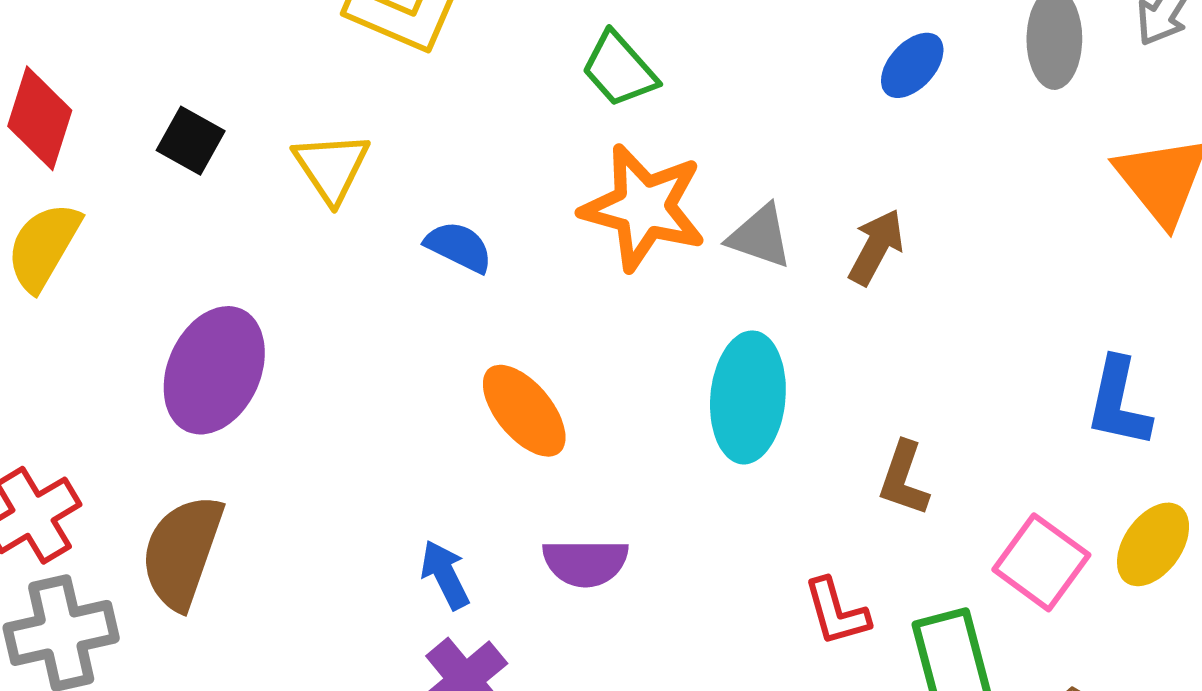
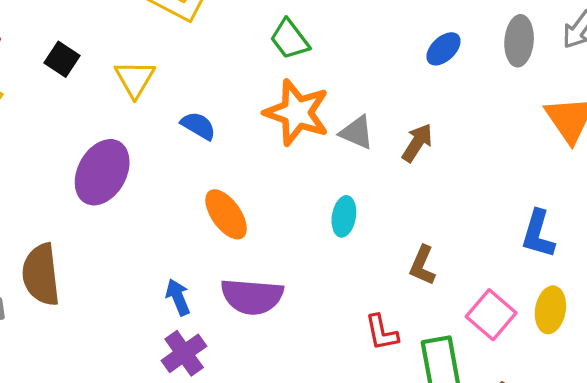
purple ellipse: (214, 370) -> (102, 172), moved
cyan ellipse: (748, 397) -> (344, 216), size x0.6
yellow ellipse: (1153, 544) -> (550, 310), turned -30
brown semicircle: (182, 552) -> (41, 275), turned -30
purple semicircle: (585, 563) -> (252, 296), size x1.4

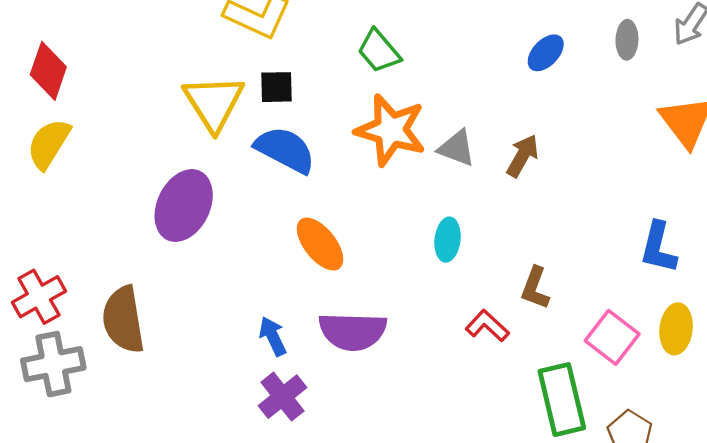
gray ellipse: (519, 41) -> (627, 40), size x0.7
black square: (62, 59) -> (276, 87), moved, turned -32
yellow triangle: (135, 79) -> (214, 103), size x1.4
blue semicircle: (198, 126) -> (285, 150), size x1.6
red L-shape: (382, 332) -> (487, 326), moved, turned 147

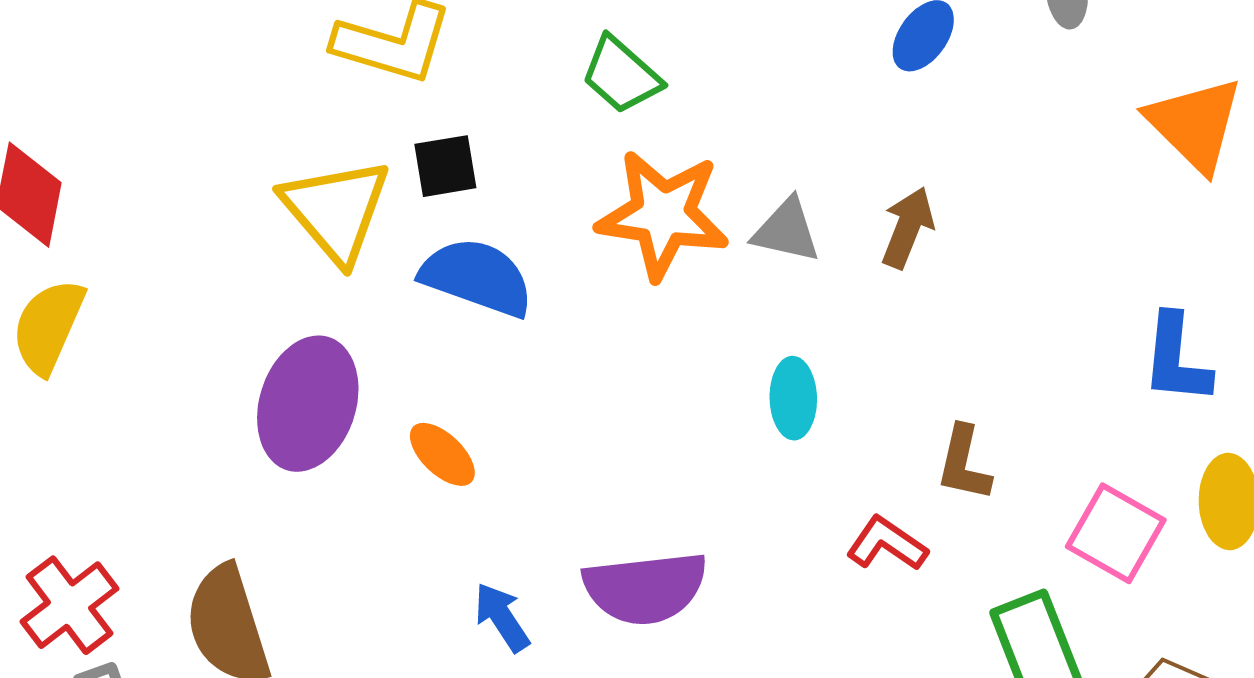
orange ellipse: (320, 244) -> (442, 454), moved, size x0.7

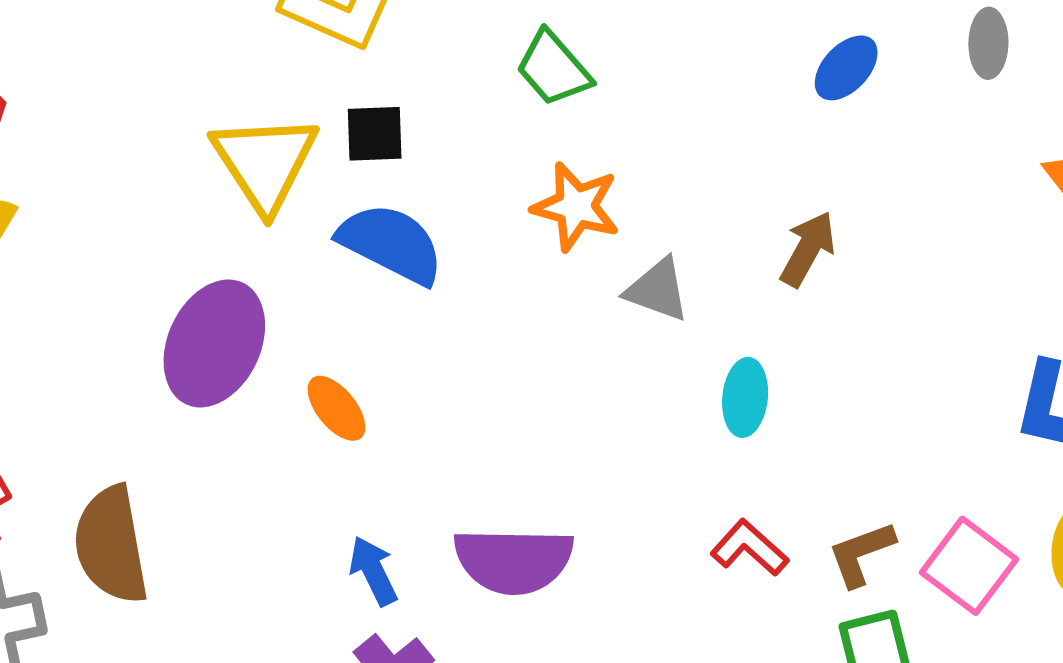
orange star: (663, 215) -> (576, 207), size x0.7
gray triangle: (786, 231) -> (657, 290), moved
cyan ellipse: (793, 398) -> (745, 397), moved
brown L-shape: (964, 463) -> (861, 554), moved, turned 50

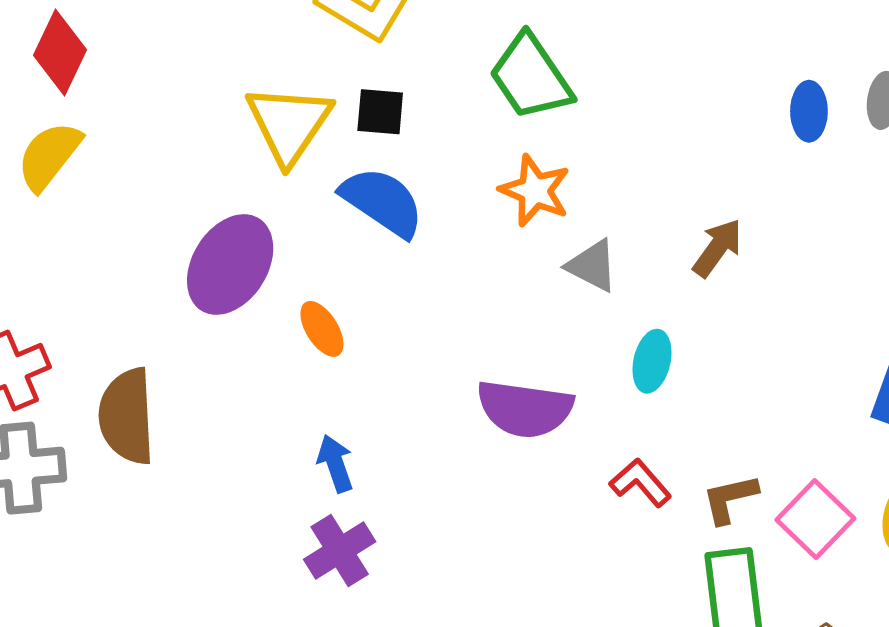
green trapezoid: (553, 68) -> (531, 77), size x1.4
blue ellipse: (846, 68) -> (809, 111), moved, turned -50
purple semicircle: (514, 560) -> (525, 409), moved

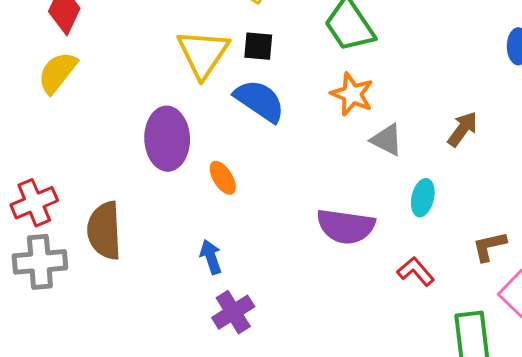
purple ellipse: (230, 264) -> (167, 139), turned -34
blue arrow: (335, 464) -> (211, 257), moved
brown L-shape: (730, 499) -> (489, 246), moved

